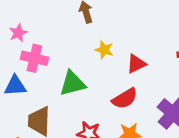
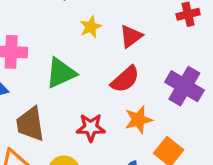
yellow star: (104, 50) -> (91, 27), turned -30

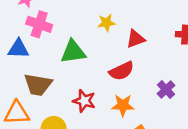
purple cross: (184, 86) -> (166, 90), size x0.6
brown trapezoid: (30, 124) -> (38, 85), turned -88

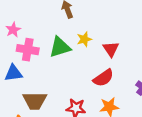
red triangle: (136, 39) -> (111, 49), turned -35
green triangle: (73, 52) -> (60, 47), moved

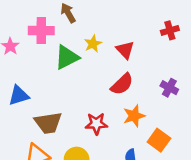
pink cross: (28, 50) -> (41, 31), moved

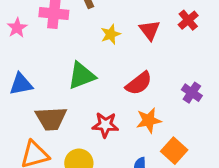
red cross: (170, 30) -> (188, 20), moved, turned -30
red triangle: (125, 50) -> (150, 30), moved
green triangle: (67, 57) -> (81, 76), moved

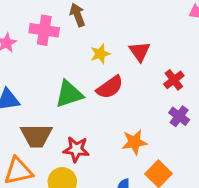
red cross: (188, 20) -> (174, 80), moved
red semicircle: (139, 83) -> (110, 87), moved
red star: (105, 125) -> (76, 149), moved

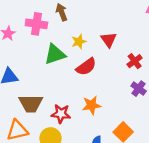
green triangle: (69, 94) -> (55, 54), moved
orange star: (134, 142) -> (92, 105), moved

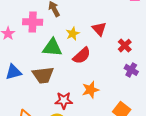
green triangle: (55, 54) -> (52, 48), turned 30
brown trapezoid: (31, 103) -> (43, 75), moved

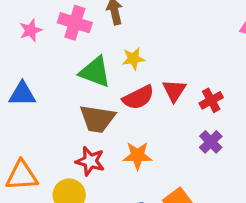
red triangle: (99, 29) -> (174, 90), moved
brown trapezoid: (43, 75) -> (97, 119), moved

